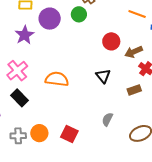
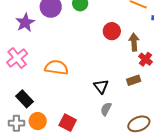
brown arrow: (134, 52) -> (134, 42), turned 108
black triangle: (103, 76) -> (101, 86), moved
black rectangle: (20, 98) -> (25, 99), moved

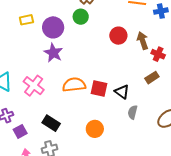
purple star: (25, 23) -> (53, 53), moved
orange circle: (38, 121) -> (95, 129), moved
red square: (68, 123) -> (99, 89), moved

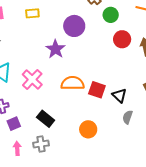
green circle: (81, 17) -> (111, 15), moved
purple circle: (53, 27) -> (74, 26), moved

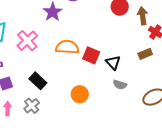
gray semicircle: (128, 117) -> (120, 85), turned -96
gray cross: (41, 144) -> (32, 106), turned -35

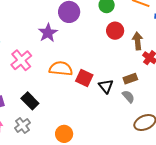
brown rectangle: (145, 54) -> (130, 79), moved
gray semicircle: (120, 85) -> (128, 97), moved, turned -152
orange circle: (80, 94) -> (64, 134), moved

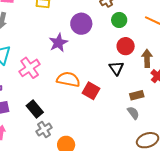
black triangle: (106, 86) -> (116, 68), moved
gray cross: (22, 125) -> (44, 129), moved

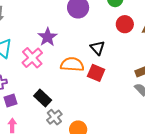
purple star: (58, 43) -> (48, 37), moved
black triangle: (116, 68) -> (97, 48), moved

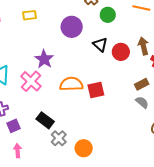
red circle: (125, 24) -> (121, 52), moved
black triangle: (97, 48) -> (100, 45), moved
red square: (96, 73) -> (96, 90), turned -30

